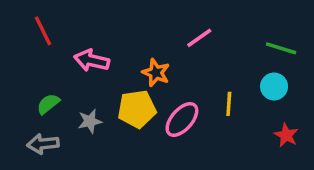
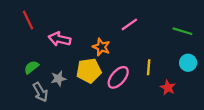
cyan circle: (274, 87) -> (188, 63), moved
red star: (286, 135) -> (168, 88), moved
gray arrow: (43, 144) -> (40, 92), moved, turned -114

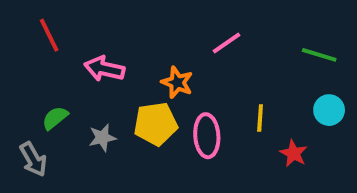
pink ellipse: (118, 77) -> (207, 136), turned -45
gray arrow: (40, 92) -> (33, 159), moved

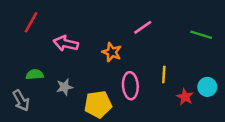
red line: (49, 35) -> (31, 22), turned 55
cyan circle: (329, 110) -> (207, 87), moved
green semicircle: (55, 118) -> (35, 74), turned 35
yellow pentagon: (156, 124) -> (98, 104), moved

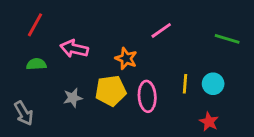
green semicircle: (35, 74) -> (36, 64), moved
cyan circle: (207, 87) -> (213, 84), moved
red star: (185, 97) -> (209, 122), moved
yellow pentagon: (98, 104) -> (111, 91), moved

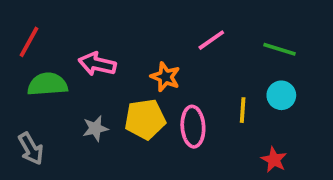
red line: (35, 25) -> (29, 42), moved
green line: (227, 39) -> (279, 49), moved
green semicircle: (36, 64) -> (47, 84), size x1.5
cyan circle: (213, 84) -> (281, 95), moved

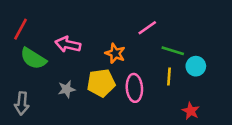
green line: (279, 49) -> (173, 51), moved
green semicircle: (47, 84) -> (33, 58), turned -144
gray arrow: (31, 149) -> (22, 103), turned 35

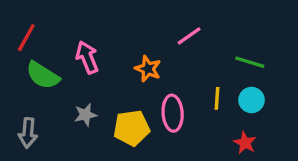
pink arrow: (68, 44) -> (87, 57), turned 55
green line: (173, 51) -> (250, 62), moved
cyan circle: (196, 66) -> (252, 100), moved
yellow pentagon: (101, 83) -> (132, 128), moved

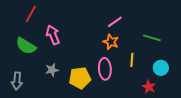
red line: (26, 38) -> (31, 14), moved
orange star: (148, 69) -> (111, 42), moved
cyan circle: (252, 100) -> (161, 68), moved

